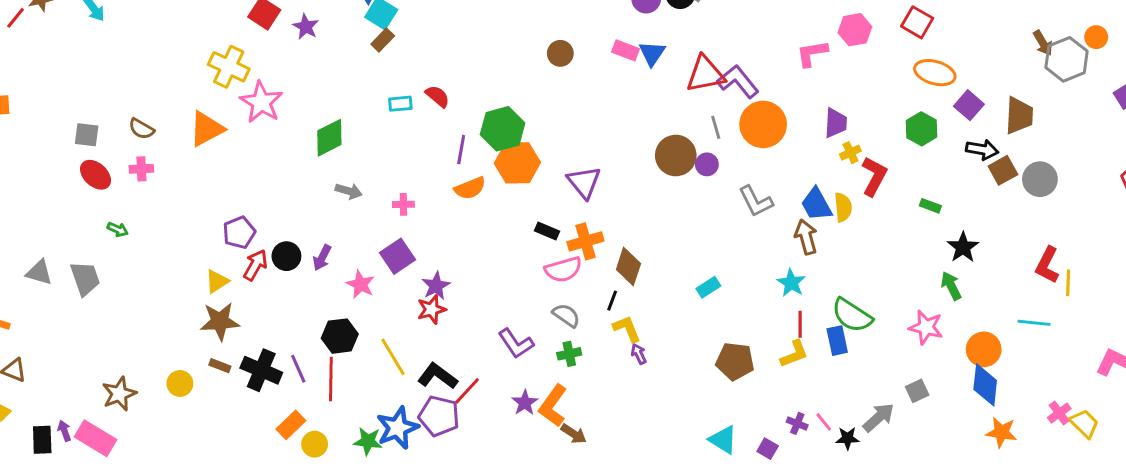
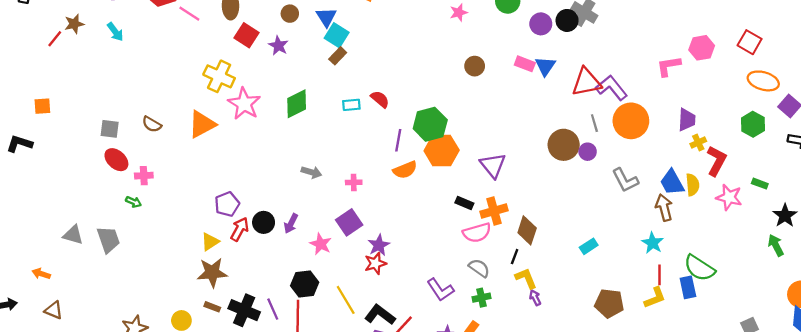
green diamond: (329, 138) -> (297, 104), moved
pink cross: (141, 169) -> (144, 176), moved
pink star: (926, 327) -> (729, 197), moved

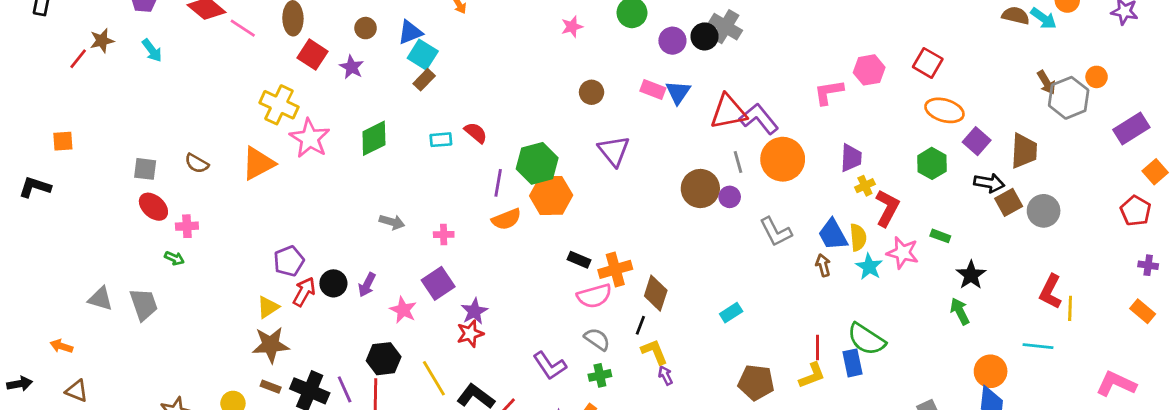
blue triangle: (326, 17) -> (410, 32), turned 40
purple triangle: (493, 165) -> (614, 151), moved
brown arrow: (664, 208) -> (823, 265), size x0.7
cyan star: (653, 243) -> (869, 267), moved

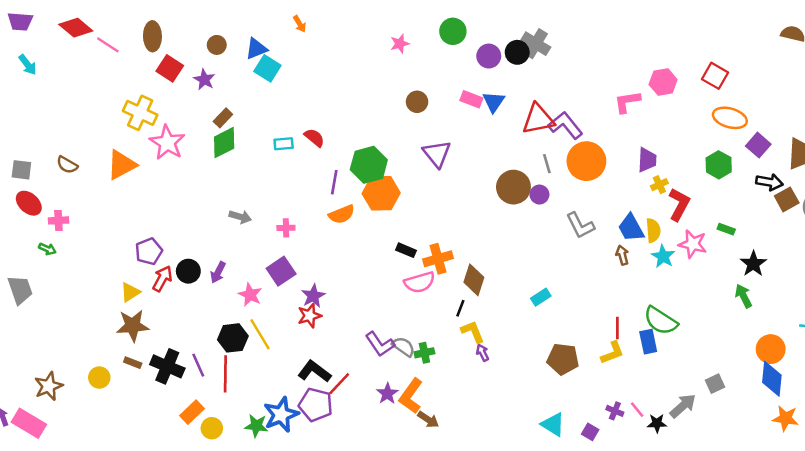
brown rectangle: (424, 80) -> (223, 118), moved
gray semicircle: (597, 339) -> (403, 347), moved
yellow line: (434, 378) -> (260, 334), moved

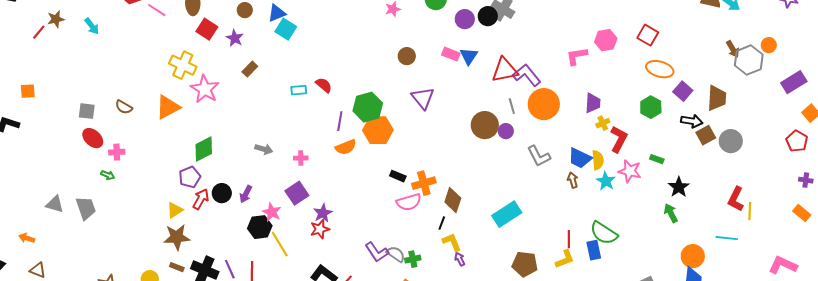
green diamond: (224, 143) -> (204, 149), moved
blue trapezoid: (631, 228) -> (580, 158), turned -35
cyan rectangle: (541, 297) -> (507, 214), size x1.8
black hexagon: (233, 338) -> (260, 227), moved

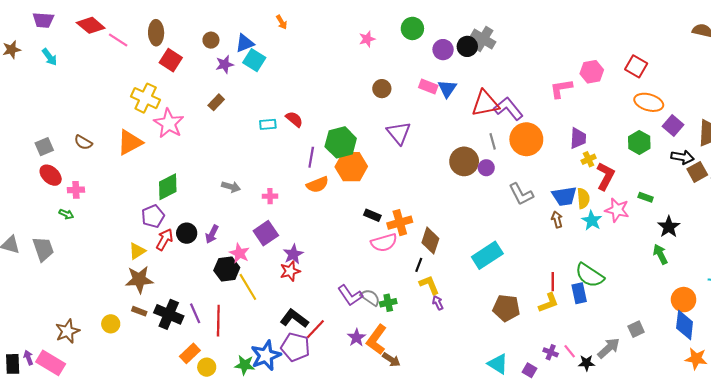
purple star: (235, 38) -> (225, 64), moved, turned 30
gray square: (87, 111) -> (44, 147), turned -30
blue trapezoid: (580, 158) -> (564, 196), turned -35

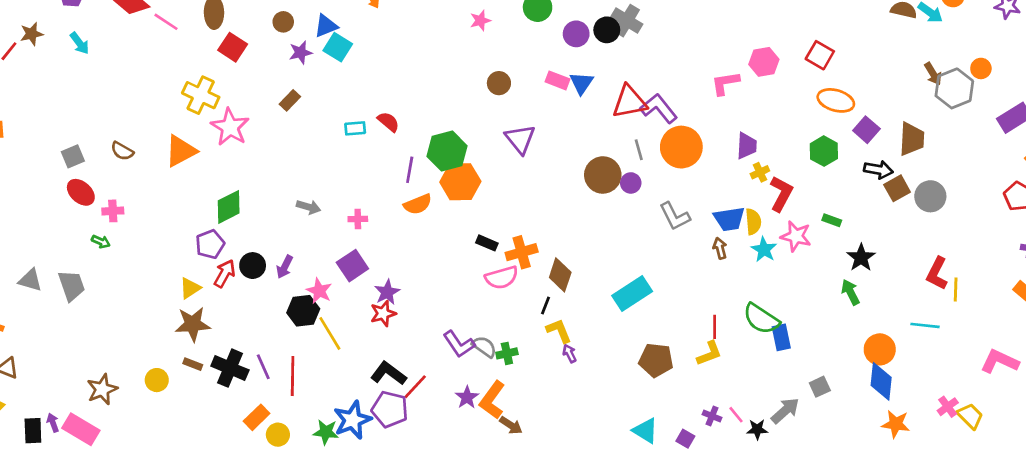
blue rectangle: (579, 293) -> (781, 337), moved

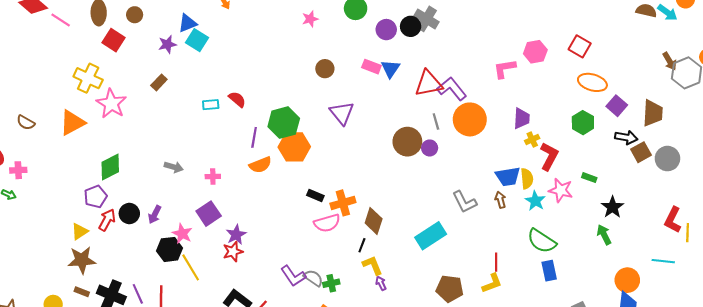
brown circle: (283, 22) -> (135, 15), moved
gray L-shape: (675, 216) -> (464, 202), moved
green semicircle: (761, 319) -> (542, 241), moved

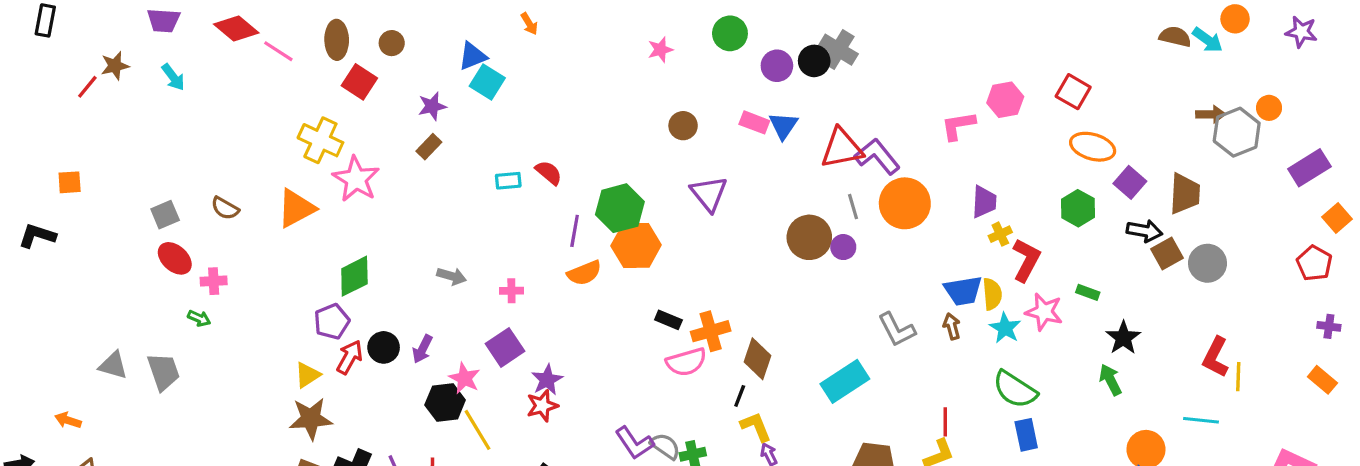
purple star: (167, 44) -> (432, 106), moved
brown arrow: (670, 61) -> (1211, 114), turned -60

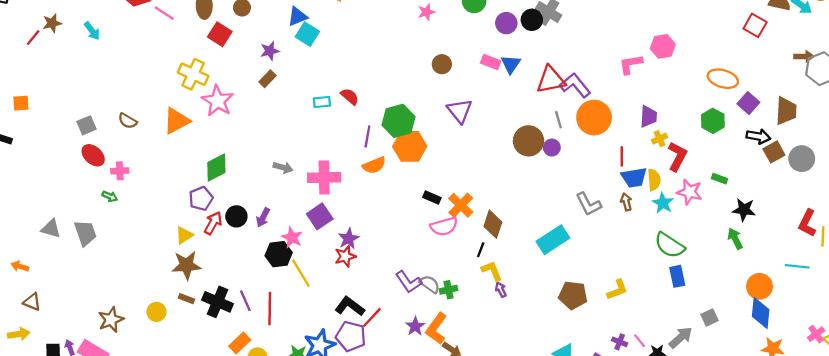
red square: (1073, 92) -> (755, 25), moved
pink cross: (511, 291) -> (324, 178), size x2.0
orange cross: (711, 331) -> (461, 205), turned -30
black star: (1123, 338) -> (744, 210), turned -30
red line: (945, 422) -> (622, 156), moved

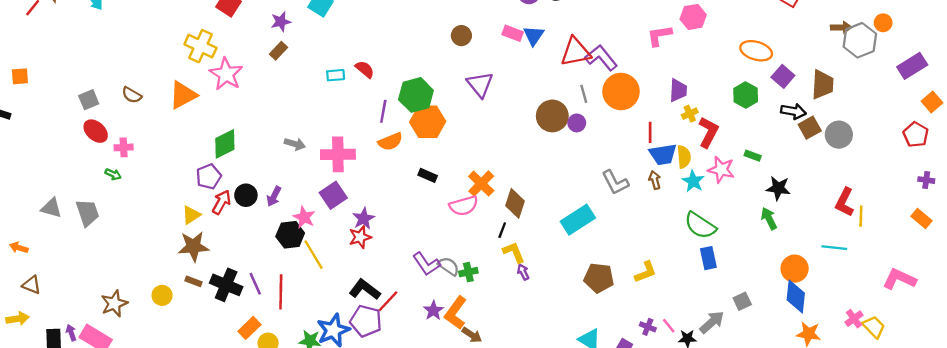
black rectangle: (432, 197) -> (428, 175), moved

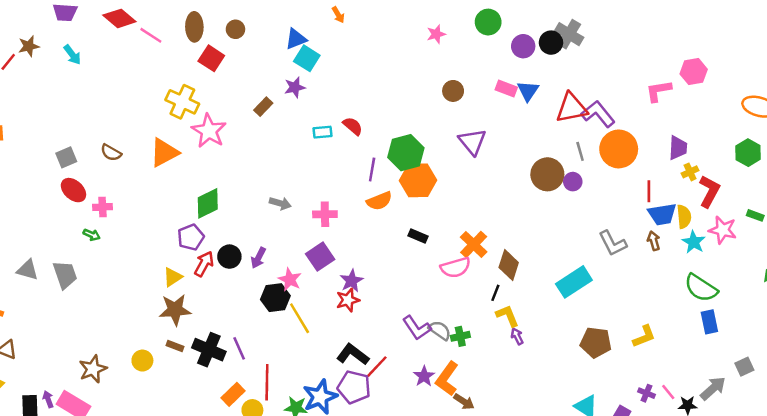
purple star: (281, 22) -> (295, 87), moved
pink cross: (338, 154) -> (325, 214), size x0.7
red line: (281, 292) -> (267, 382), moved

